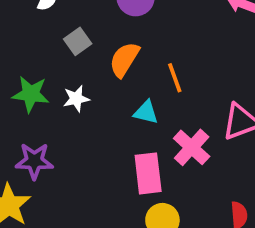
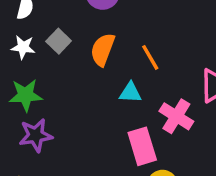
white star: (76, 99) -> (23, 47), moved, turned 30
purple star: (34, 161) -> (36, 135), moved

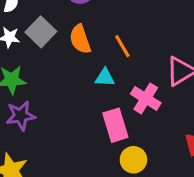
gray square: (59, 41) -> (41, 32), size x1.4
orange semicircle: (103, 50) -> (80, 39), turned -40

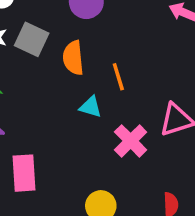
gray square: (41, 32) -> (32, 39), turned -32
pink rectangle: (115, 125) -> (24, 173), moved

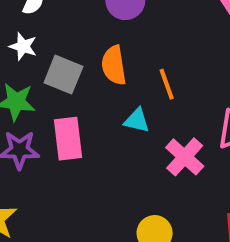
gray square: (32, 39) -> (63, 75), moved
pink rectangle: (24, 173) -> (68, 139), moved

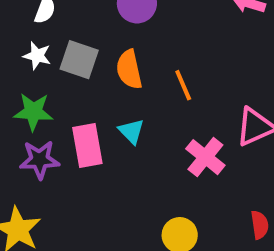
gray square: (63, 75) -> (79, 60), moved
cyan triangle: (137, 120) -> (131, 131), moved, turned 36

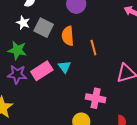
pink rectangle: (87, 145) -> (42, 71), turned 60
pink cross: (205, 157) -> (96, 98), moved, turned -36

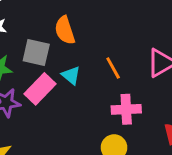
gray square: (44, 28) -> (36, 52), moved
orange line: (93, 48) -> (113, 68), moved

